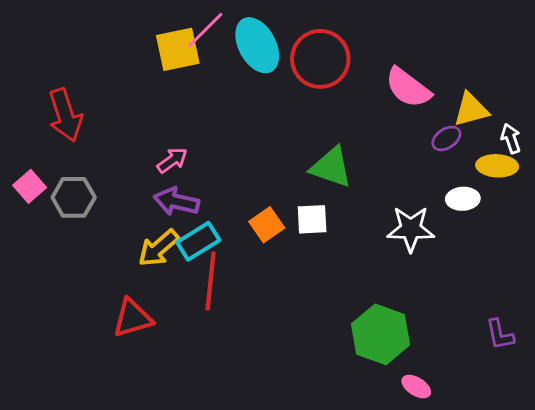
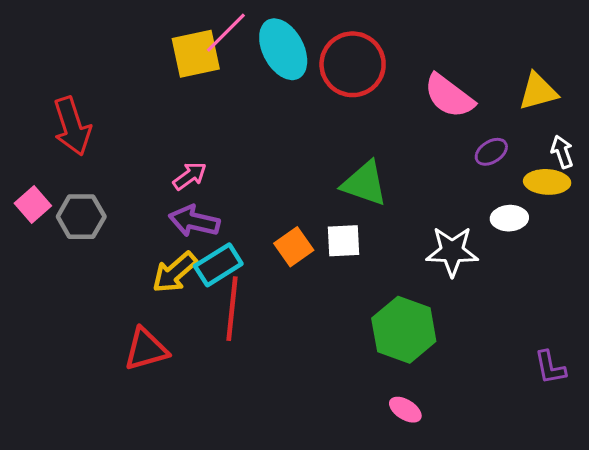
yellow triangle: (471, 110) -> (538, 91), moved
green hexagon: (381, 334) -> (404, 330), moved
pink ellipse: (416, 387) -> (405, 410), moved

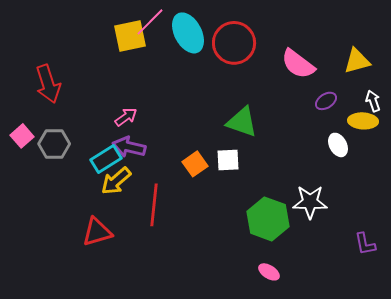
white ellipse: (509, 218) -> (338, 145), turned 65
white star: (452, 251) -> (310, 202), moved
cyan rectangle: (218, 265) -> (106, 159), moved

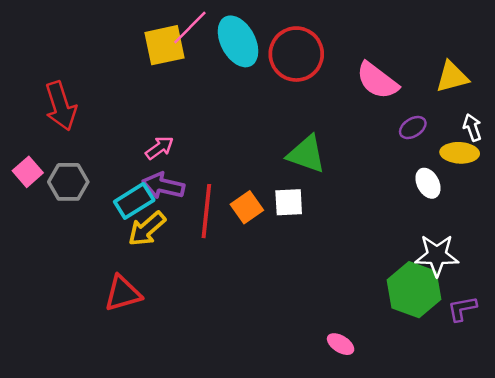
white star: (310, 202) -> (437, 255), moved
red line: (154, 205) -> (206, 211), moved
green hexagon: (268, 219) -> (414, 290), moved
purple L-shape: (365, 244) -> (462, 309), turned 90

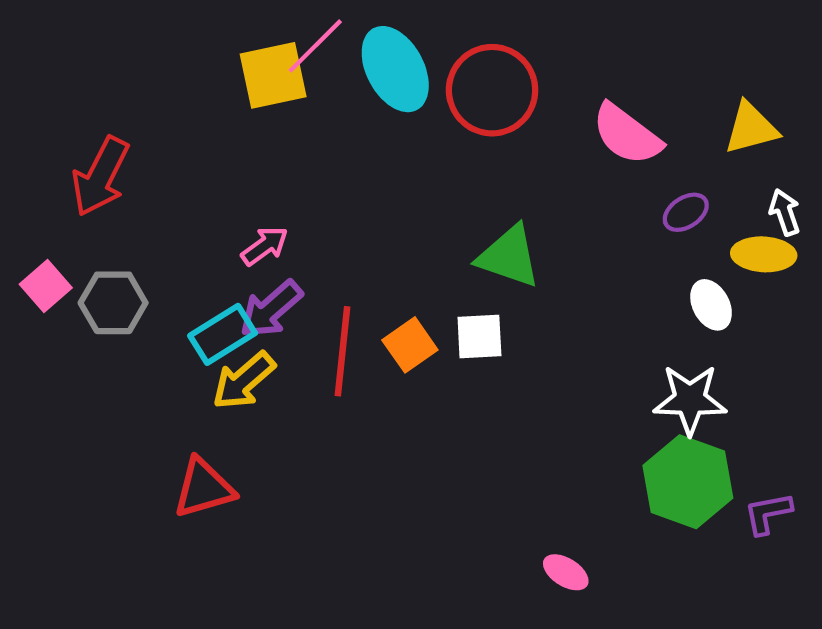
red arrow: (61, 106) -> (100, 176), turned 45
purple arrow: (163, 186) -> (271, 309), turned -54
white star: (437, 255) -> (690, 400), moved

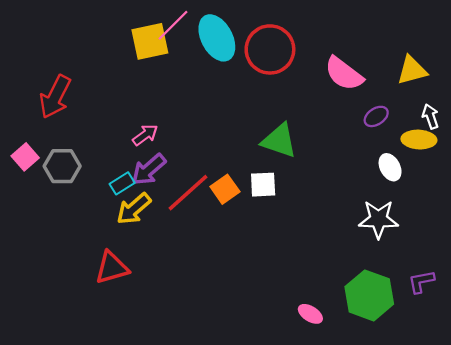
cyan rectangle: (223, 334) -> (122, 183), size x0.7
red line: (343, 351) -> (188, 193), turned 42
green hexagon: (688, 482) -> (369, 295), moved

